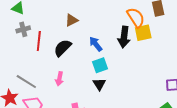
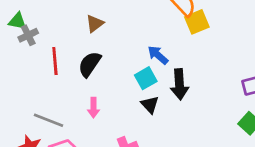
gray cross: (23, 29) -> (28, 35), moved
black arrow: (124, 37) -> (179, 84), moved
blue arrow: (96, 44) -> (158, 55), moved

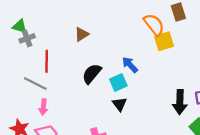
black semicircle: (90, 64) -> (92, 74), moved
black arrow: (179, 84) -> (180, 102), moved
pink arrow: (93, 108) -> (43, 107), moved
gray line: (48, 120) -> (35, 84), moved

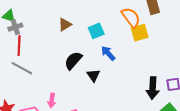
red line: (47, 61) -> (19, 46), moved
cyan square: (118, 82) -> (96, 31), moved
black triangle: (120, 104) -> (93, 75), moved
pink arrow: (43, 107) -> (52, 100), moved

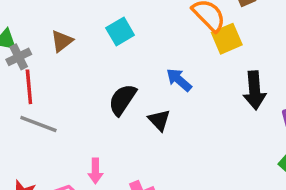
brown triangle: (65, 25) -> (62, 41), moved
cyan square: (96, 31) -> (120, 31), moved
black arrow: (153, 88) -> (255, 90), moved

